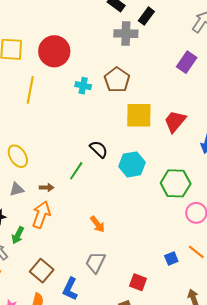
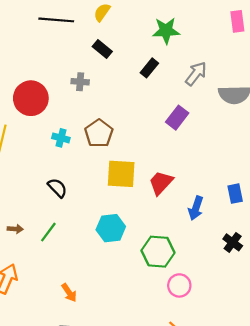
black rectangle: (146, 16) -> (149, 68), moved
gray cross: (126, 34) -> (80, 82), moved, size x0.7
black semicircle: (99, 149) -> (57, 188), moved
brown arrow: (47, 188) -> (15, 229), moved

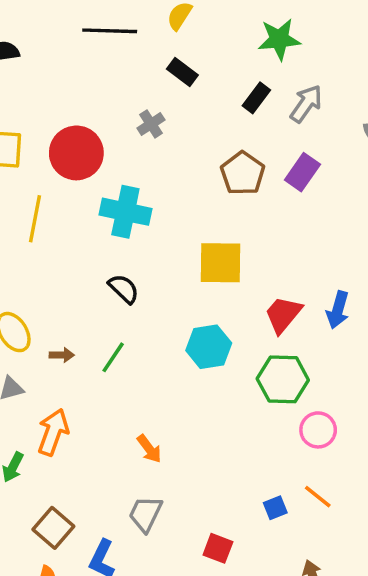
gray arrow: (196, 74) -> (306, 104), moved
gray cross: (80, 82) -> (151, 124), turned -35
brown pentagon: (99, 133) -> (243, 173), moved
cyan cross: (61, 138) -> (125, 212), size x1.8
red trapezoid: (161, 183) -> (283, 314), moved

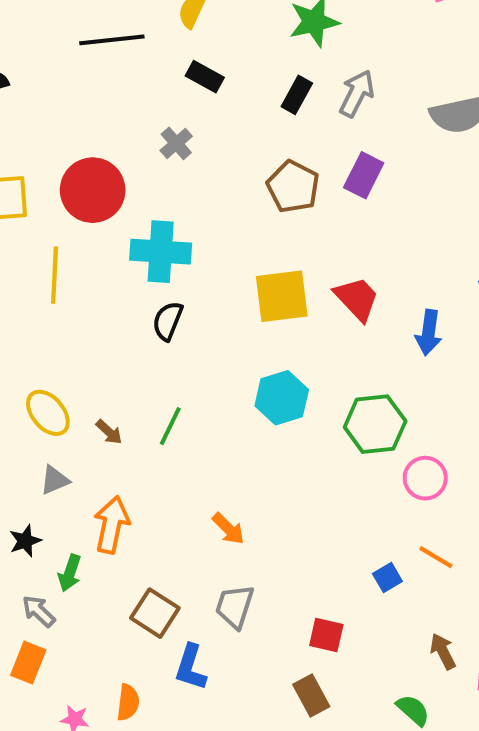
black semicircle: (124, 289) -> (168, 321), moved, turned -104
red trapezoid: (283, 314) -> (357, 299), moved, turned 105
brown arrow: (62, 355) -> (109, 432), turned 50
brown square: (53, 528) -> (155, 613), moved

